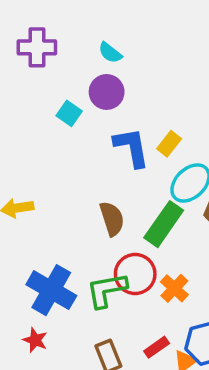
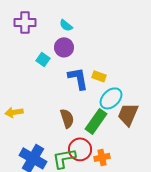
yellow rectangle: (169, 144) -> (99, 76), turned 72
orange cross: (174, 288) -> (102, 157), turned 35

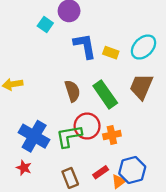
yellow rectangle: (99, 76) -> (111, 53), moved
cyan ellipse: (111, 98) -> (144, 47), moved
green rectangle: (96, 121) -> (105, 94), turned -70

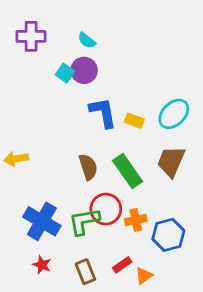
cyan square: (45, 24) -> (65, 73), moved
red star: (24, 168) -> (42, 265), moved
blue hexagon: (132, 170) -> (168, 235), moved

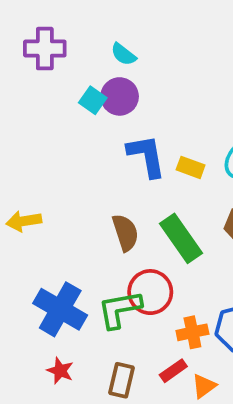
orange cross: (136, 220) -> (192, 332), moved
brown rectangle: (85, 272) -> (122, 380), turned 35

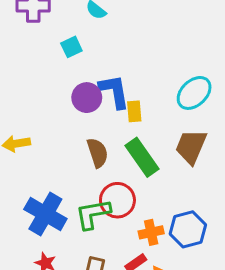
purple circle: (120, 96) -> (87, 98), moved
cyan square: (93, 100) -> (71, 47), turned 30
yellow rectangle: (191, 167) -> (134, 111), moved, turned 65

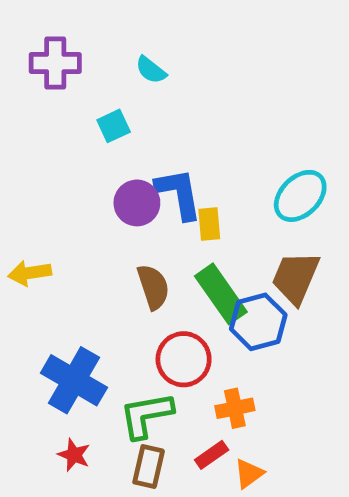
green L-shape: (93, 214) -> (146, 415), moved
blue hexagon: (188, 229) -> (258, 322), moved

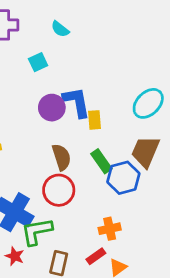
green rectangle: (221, 294) -> (101, 161), size x0.7
red circle: (184, 359) -> (59, 190), moved
green L-shape: (146, 415) -> (37, 231), moved

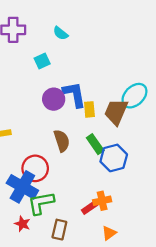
brown trapezoid: (145, 152) -> (116, 112), moved
red circle: (59, 190) -> (35, 168), moved
red rectangle: (96, 256) -> (89, 208), moved

